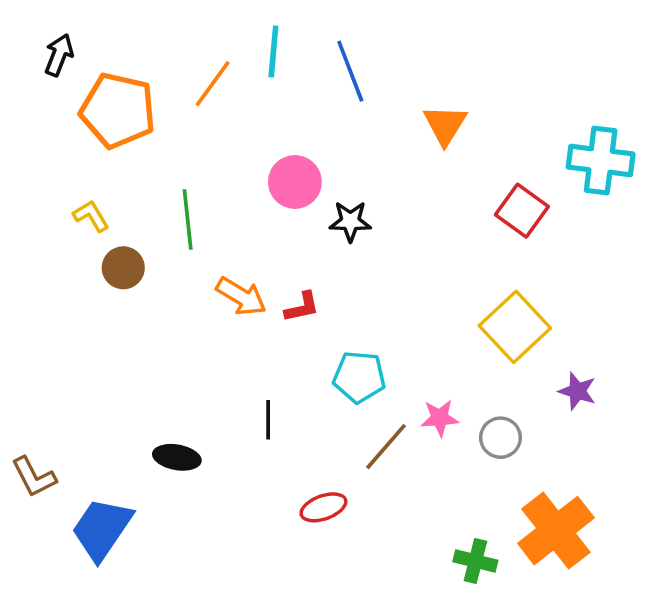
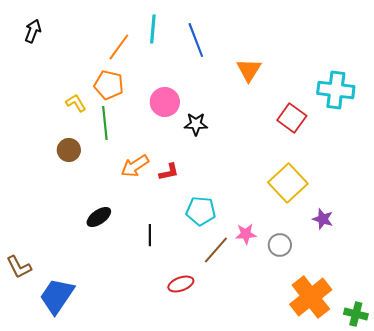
orange pentagon: (118, 110) -> (109, 85), moved, size x0.7
yellow L-shape: (91, 216) -> (76, 103), moved
orange arrow: (241, 296) -> (135, 166), turned 116
black ellipse: (177, 457) -> (99, 217), moved, turned -45
green cross: (475, 561) -> (356, 314), moved

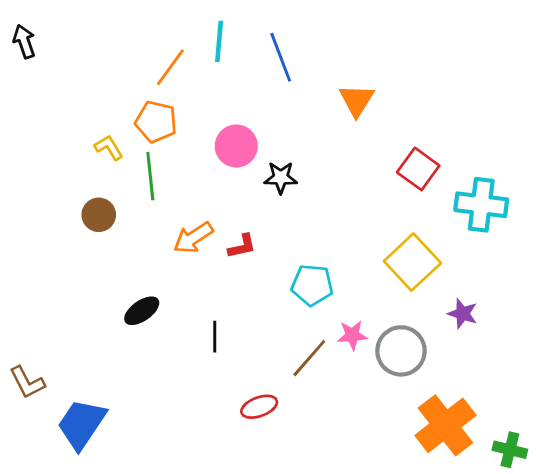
black arrow: (33, 31) -> (24, 41), moved, turned -40
cyan cross: (336, 90) -> (481, 205), moved
cyan pentagon: (201, 211) -> (312, 285), moved
gray circle: (280, 245) -> (401, 351), size x1.5

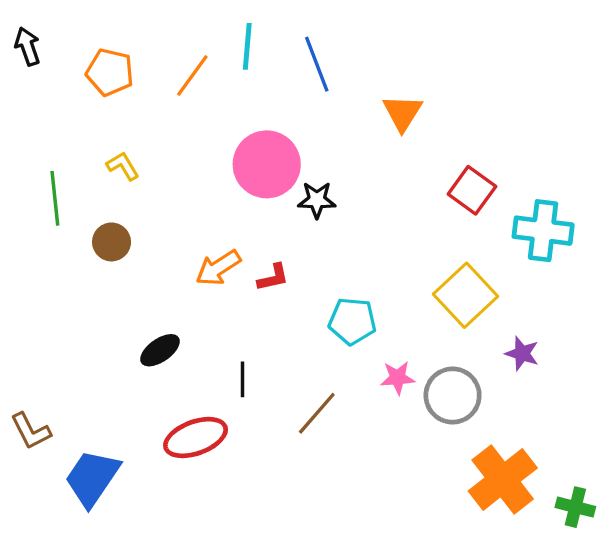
orange pentagon: (156, 122) -> (110, 72), moved
pink circle: (236, 146) -> (267, 164), size x1.4
green line: (150, 176) -> (55, 198), moved
brown line: (309, 358) -> (317, 413), moved
red ellipse: (259, 407) -> (196, 438), moved, size x1.5

